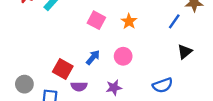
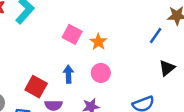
orange star: (129, 21) -> (98, 42), moved
blue arrow: (93, 57) -> (68, 74), turned -42

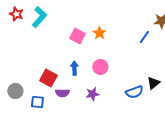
orange star: (98, 42) -> (99, 33), moved
black triangle: (167, 68) -> (153, 83), moved

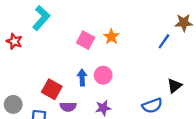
red star: (16, 14) -> (14, 41), moved
pink circle: (100, 67) -> (103, 75), moved
black triangle: (153, 83) -> (174, 86), moved

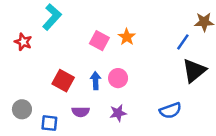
black triangle: (174, 86) -> (194, 71), moved, size x1.5
red square: (52, 89) -> (63, 81), moved

